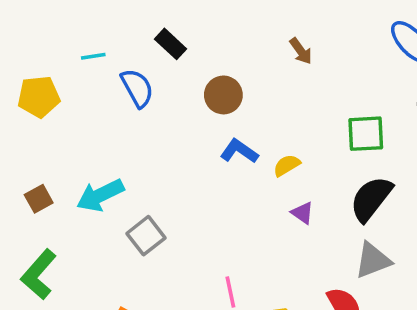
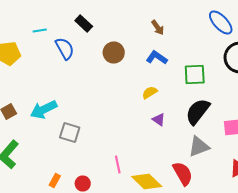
blue L-shape: (239, 151) -> (157, 58), moved
gray square: (146, 236) -> (70, 132), turned -35

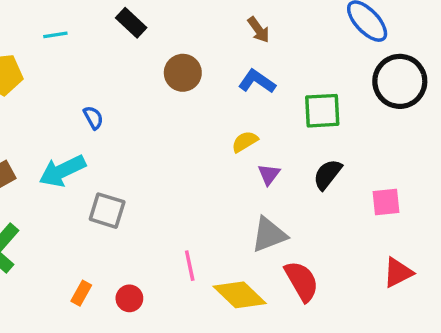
blue semicircle: (65, 48) -> (93, 118), moved, size x0.6
black semicircle: (198, 112) -> (327, 174), size x0.7
purple triangle: (159, 120) -> (269, 174), moved, turned 32
gray triangle: (199, 146) -> (269, 235), moved

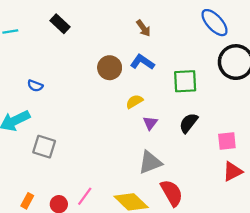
brown circle: (183, 73) -> (110, 68), moved
blue semicircle: (93, 118) -> (35, 86), turned 140
pink line: (190, 266) -> (85, 196), moved, turned 48
red triangle: (398, 273) -> (233, 171), moved

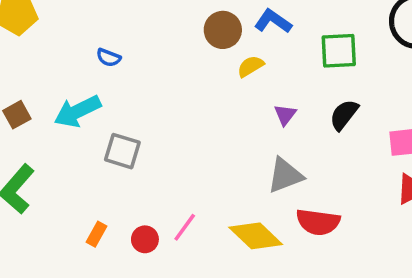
yellow semicircle: (134, 102) -> (250, 66), moved
red semicircle: (172, 193) -> (318, 222), turned 128

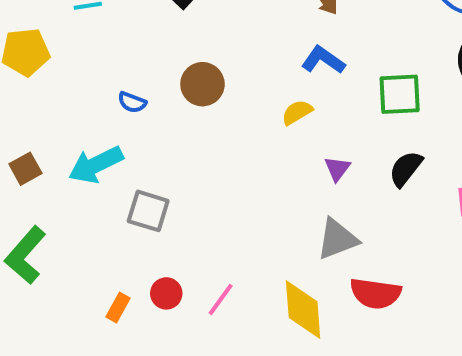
brown circle: (223, 30) -> (202, 84), moved
yellow diamond: (256, 236) -> (303, 310), turned 42
red circle: (145, 239) -> (166, 293), moved

